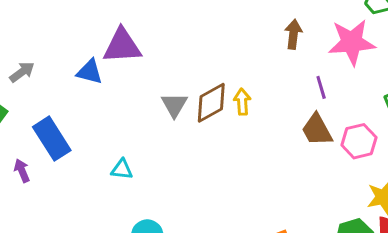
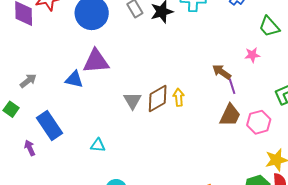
brown arrow: (293, 34) -> (222, 72), moved, turned -60
pink star: (352, 42) -> (252, 55), size x0.5
brown trapezoid: (317, 130) -> (230, 115), turned -125

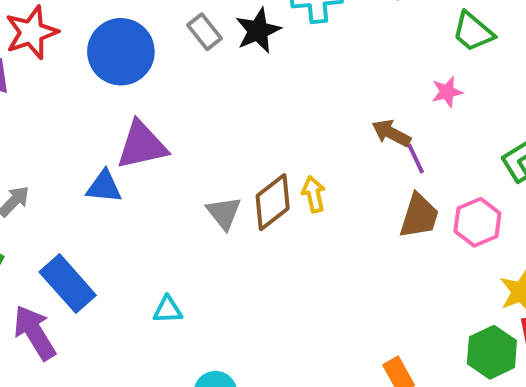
purple arrow: (30, 148) -> (35, 333), size x1.8

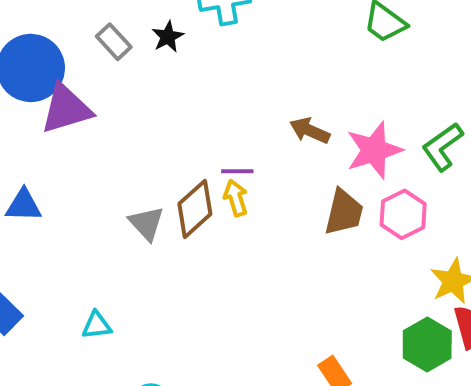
black star: (258, 31) -> (168, 37), size x0.7
pink star: (447, 92) -> (374, 150), moved, size x1.8
purple triangle: (142, 145) -> (66, 109), moved
purple line: (416, 159) -> (237, 171), moved, turned -60

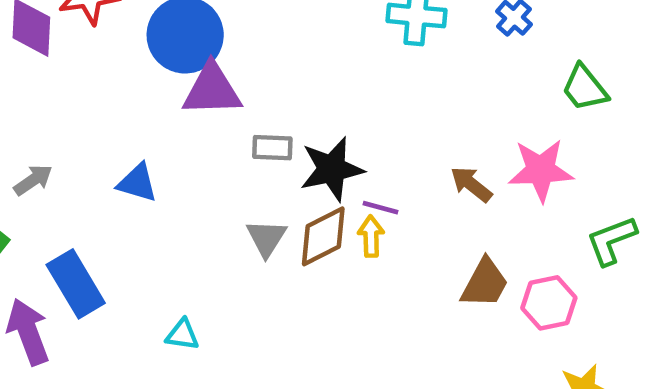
black star: (168, 37) -> (332, 169), moved, size x1.8
gray rectangle: (114, 42) -> (272, 148), moved, turned -60
pink star: (374, 150) -> (541, 170), moved

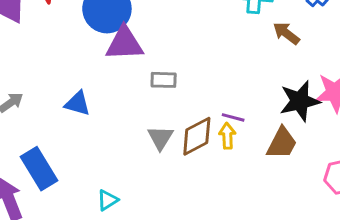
black star: (332, 169) -> (300, 101), moved
brown arrow: (471, 184) -> (286, 33), moved
brown trapezoid: (485, 283) -> (282, 143), moved
cyan triangle: (182, 335) -> (108, 200), turned -40

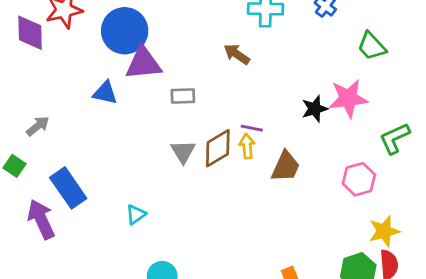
brown arrow: (286, 33) -> (237, 54), moved
black star: (300, 101) -> (315, 109), size x0.7
blue triangle: (78, 104) -> (105, 93), moved
brown trapezoid: (282, 143) -> (286, 166), moved

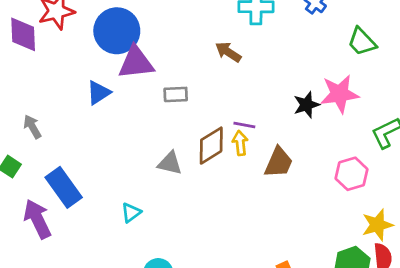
blue triangle: (105, 93) -> (99, 93), turned -44
gray arrow: (38, 126) -> (32, 127), turned -80
gray triangle: (183, 152) -> (170, 163), moved, turned -44

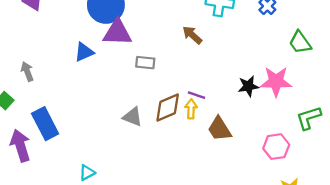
brown trapezoid: (279, 162) -> (219, 129), turned 116
cyan triangle: (131, 213) -> (87, 173), moved

